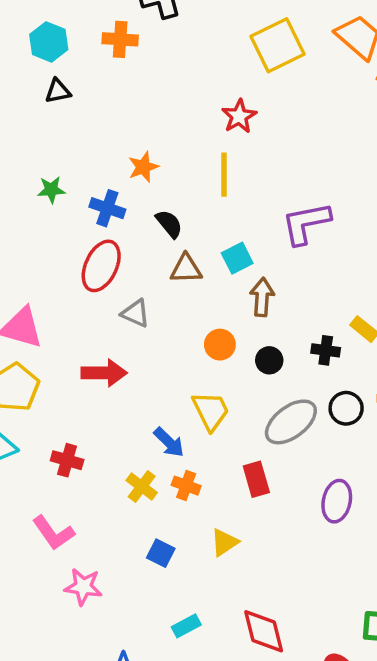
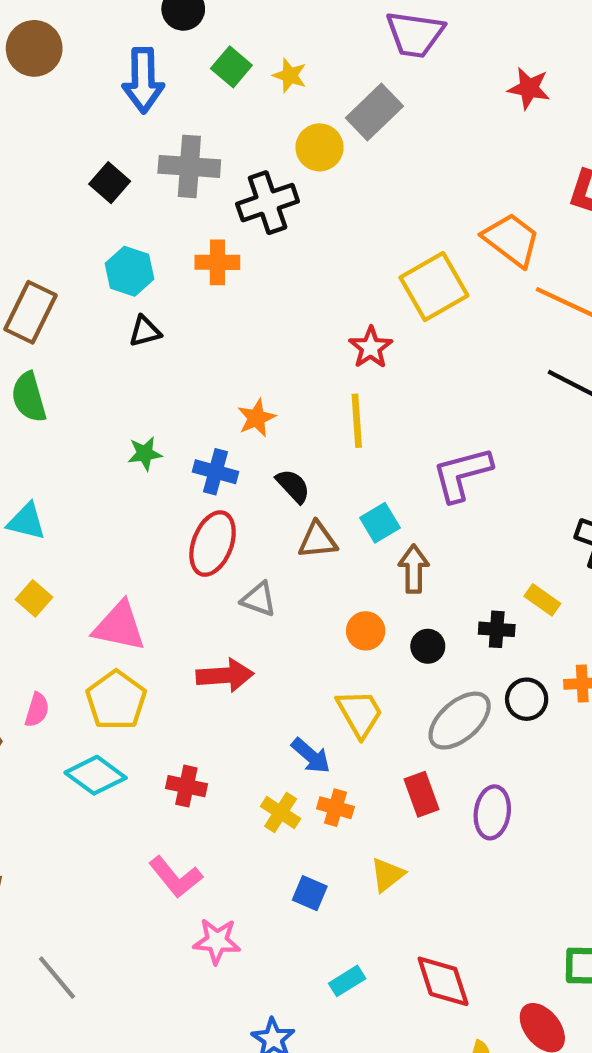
yellow square: (277, 45) -> (434, 287), moved
purple ellipse: (337, 501) -> (492, 812), moved

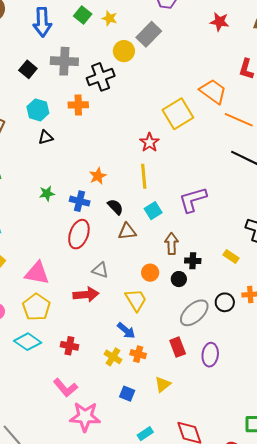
cyan square: (380, 523) -> (153, 211), moved
gray triangle: (259, 599) -> (100, 270), moved
black cross: (497, 629) -> (193, 261), moved
yellow trapezoid: (360, 713) -> (136, 300), moved
pink star: (217, 941) -> (85, 417), size x1.4

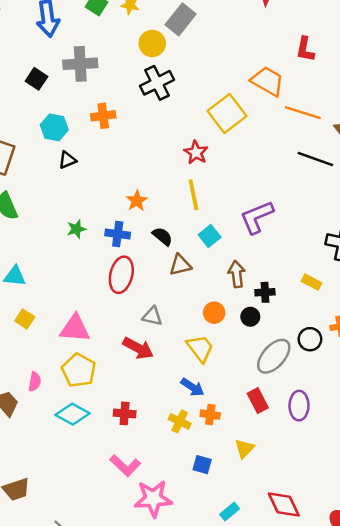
black cross: (101, 77) -> (157, 83), moved
red arrow: (86, 295) -> (138, 348), turned 40

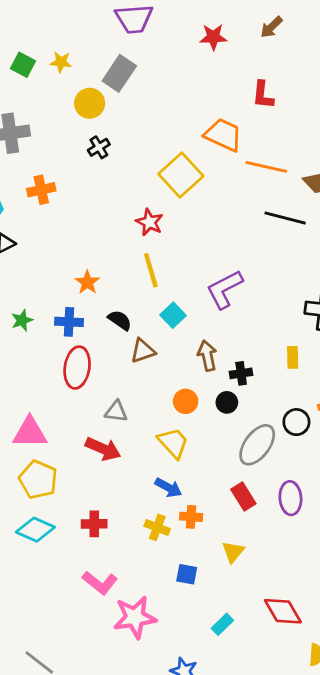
black cross: (157, 83) -> (99, 147), size x0.6
yellow rectangle: (312, 282) -> (293, 357), turned 66

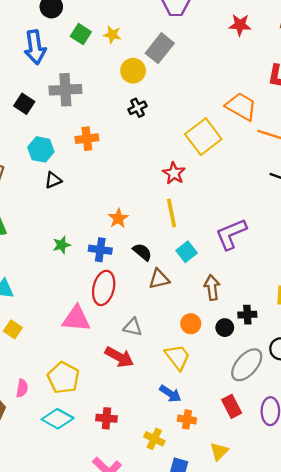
black cross: (241, 373) -> (247, 315), moved
pink triangle: (30, 433) -> (76, 319), moved
yellow cross: (157, 527) -> (154, 439), moved

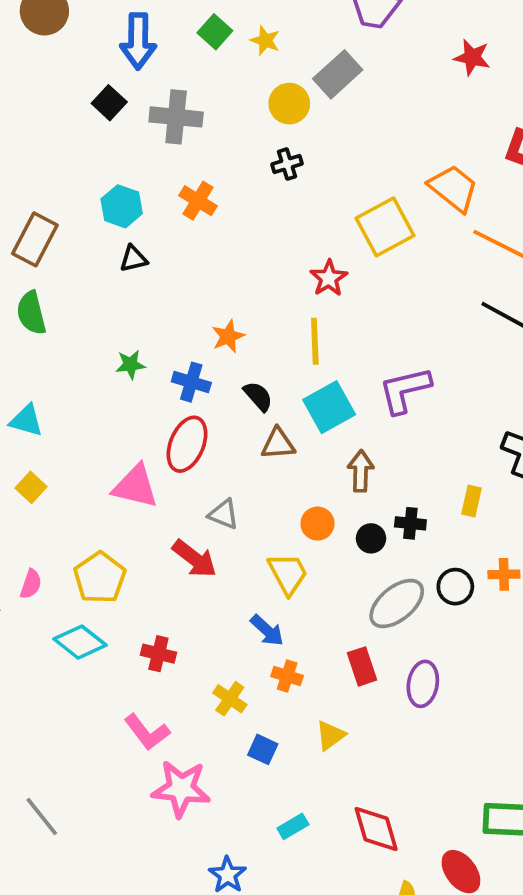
black square: (24, 104) -> (109, 103), moved
orange cross: (87, 139) -> (198, 201), turned 30
cyan square: (187, 252) -> (329, 407), size x1.5

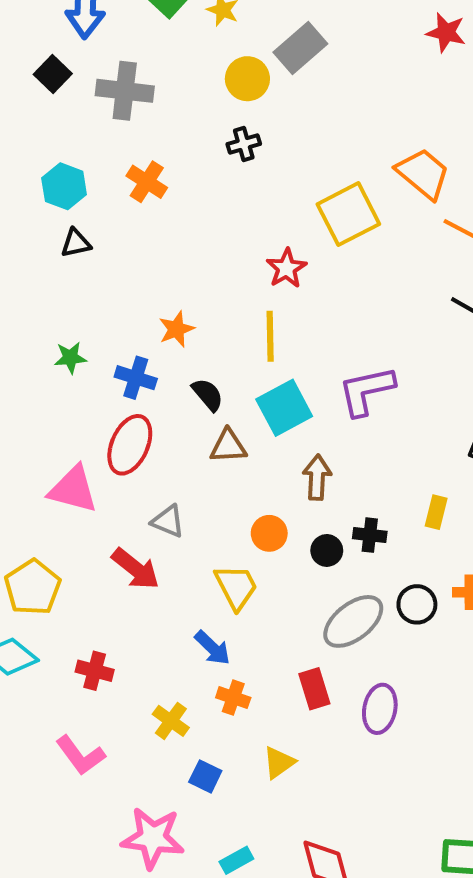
pink star: (181, 789) -> (153, 838), moved

